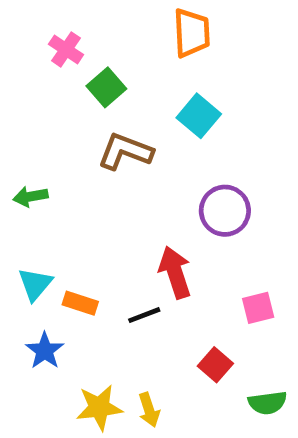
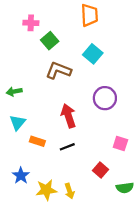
pink cross: (66, 49) -> (31, 23), turned -32
red arrow: (175, 272) -> (68, 116), moved
cyan triangle: (35, 284) -> (18, 122), moved
pink square: (258, 308) -> (120, 143), turned 32
blue star: (45, 351) -> (21, 176), moved

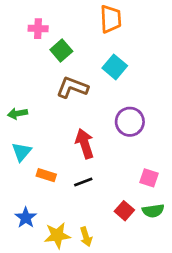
green semicircle: (125, 188) -> (153, 211), moved

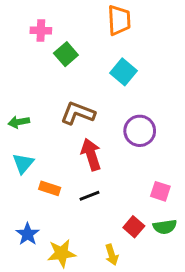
brown L-shape: (72, 87) -> (78, 113), moved
yellow arrow: (86, 237) -> (112, 255), moved

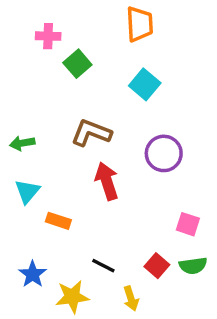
black line: (90, 196) -> (103, 266), moved, turned 48

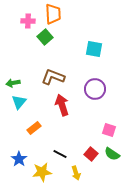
orange trapezoid: (140, 24) -> (53, 14), moved
cyan square: (145, 84) -> (94, 49), moved, turned -30
cyan triangle: (27, 191) -> (19, 102), moved
orange rectangle: (58, 221) -> (34, 128), turned -56
green semicircle: (193, 266) -> (112, 154), turned 42

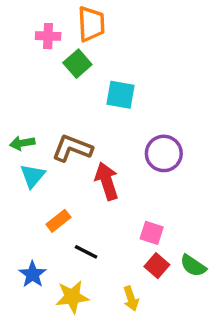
cyan square: (94, 49) -> (121, 95), moved
brown L-shape: (53, 77) -> (72, 148), moved
pink square: (109, 130) -> (152, 233), moved
black line: (60, 154) -> (86, 252), moved

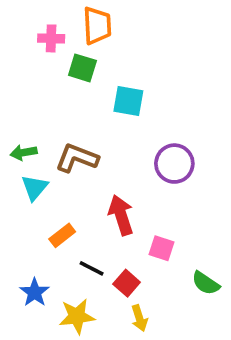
green square: (77, 64) -> (82, 68), turned -32
red arrow: (107, 181) -> (121, 215), moved
red square: (157, 266) -> (127, 283), moved

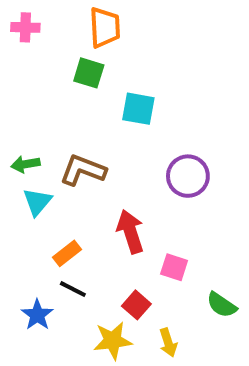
pink cross: (51, 38) -> (25, 27), moved
black line: (92, 268) -> (73, 289), moved
yellow star: (77, 316) -> (113, 341), moved
yellow arrow: (139, 318) -> (168, 343), moved

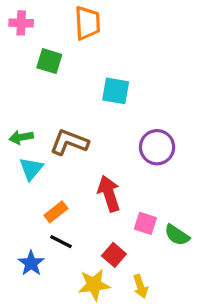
green square: (89, 73) -> (49, 61), moved
green semicircle: (222, 305) -> (177, 235), moved

